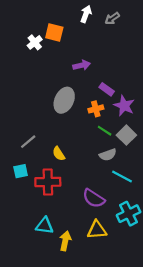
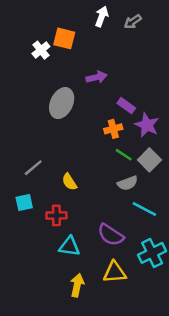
gray ellipse: (64, 100) -> (62, 103), moved
red cross: (48, 182) -> (56, 215), size x0.7
cyan triangle: (45, 226) -> (69, 246), moved

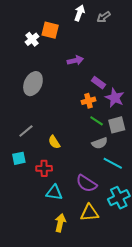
gray ellipse: (62, 103) -> (33, 84), moved
gray square: (149, 160) -> (117, 125), turned 30

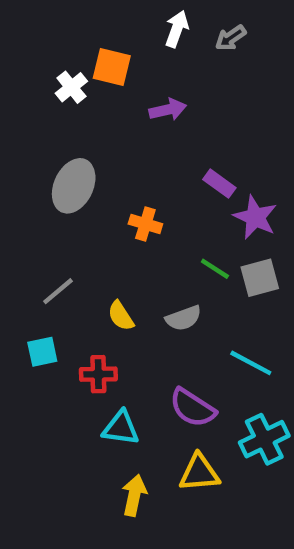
purple arrow: (75, 60) -> (168, 110), moved
orange cross: (88, 101) -> (145, 224), moved, turned 32
gray semicircle: (100, 143) -> (184, 318), moved

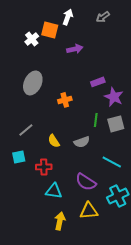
white arrow: (177, 29) -> (68, 17), moved
purple rectangle: (219, 184) -> (98, 82), turned -56
orange cross: (145, 224) -> (65, 100), turned -32
green line: (215, 269) -> (96, 120), turned 64

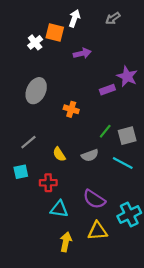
purple star: (114, 97) -> (127, 76), moved
orange cross: (65, 100) -> (71, 109), turned 32
green line: (96, 120) -> (105, 131), turned 32
cyan line: (112, 162) -> (123, 163), moved

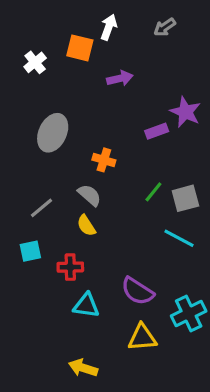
white cross: (35, 42) -> (35, 62), moved
gray semicircle: (90, 155) -> (89, 195), moved, turned -119
yellow arrow: (66, 242) -> (83, 368), moved, turned -84

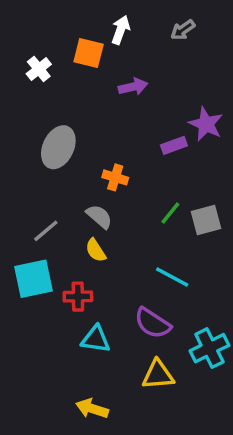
cyan line: (179, 238) -> (172, 277), moved
cyan square: (30, 251) -> (33, 279), size x1.6

